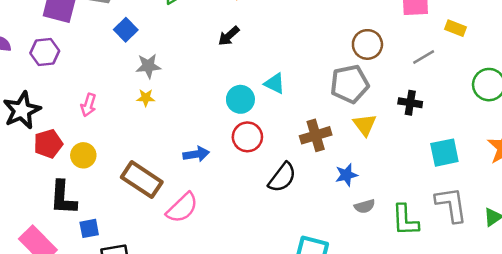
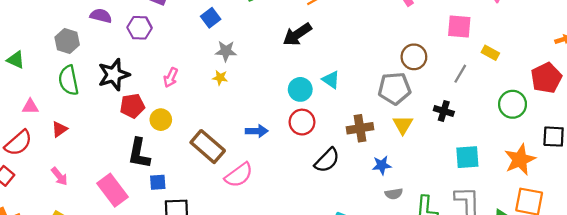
black arrow: (229, 36) -> (297, 34), size x1.5
gray line: (424, 57) -> (460, 74), turned -36

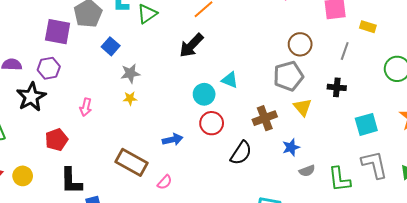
black star: (114, 75) -> (31, 97), moved
yellow circle: (161, 120) -> (23, 176), moved
pink semicircle: (239, 175) -> (165, 182), size x0.6

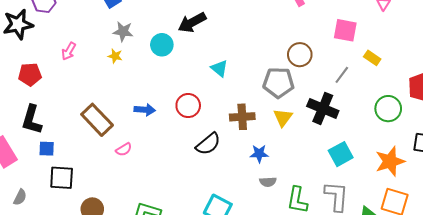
black cross: (337, 87) -> (323, 108), size x1.6
cyan circle: (204, 94) -> (162, 45), moved
cyan square: (366, 124) -> (341, 154), turned -30

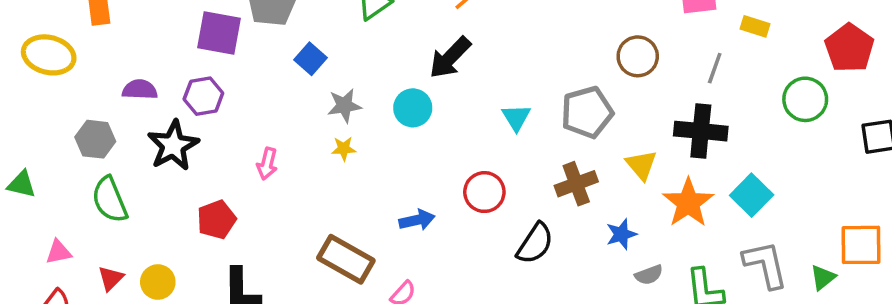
cyan triangle: (219, 68) -> (516, 117), turned 36
gray pentagon: (278, 83) -> (587, 112), moved
orange star: (390, 161) -> (688, 203), moved

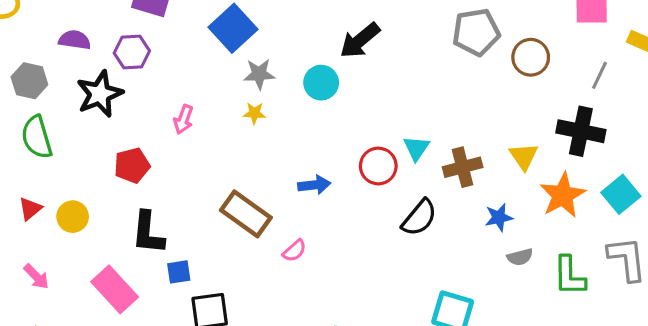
blue square: (311, 59) -> (233, 28), size x1.6
gray pentagon: (587, 112) -> (476, 32), moved
cyan triangle: (516, 117) -> (416, 148), moved

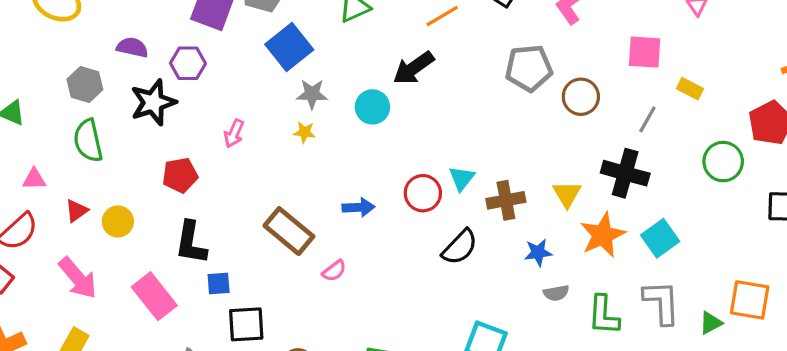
pink arrow: (36, 277) -> (78, 278), size x1.6

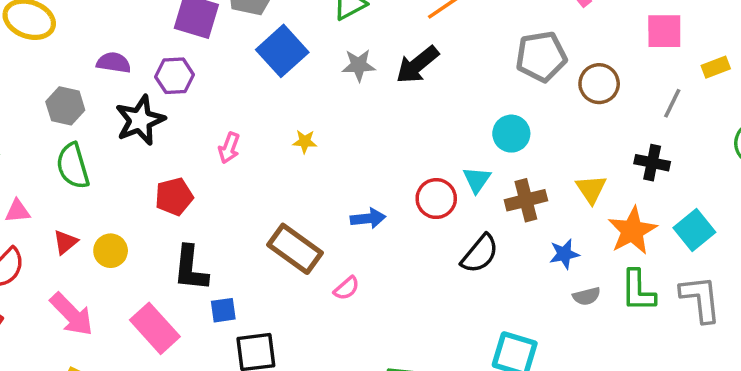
yellow rectangle: (690, 89) -> (716, 67), turned -45
gray star: (312, 94) -> (359, 65), moved
cyan circle: (372, 107) -> (511, 134), moved
black cross: (625, 173) -> (652, 163), size x0.7
green L-shape: (604, 315) -> (638, 291), moved

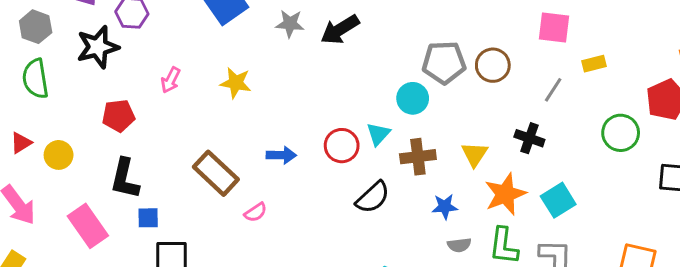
gray pentagon: (541, 57) -> (444, 62), moved
yellow star: (305, 141) -> (236, 83), size x1.5

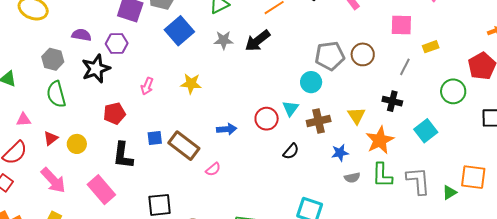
black semicircle: (373, 197) -> (291, 151), size x0.7
cyan square: (558, 200) -> (426, 131), moved
blue square: (148, 218) -> (155, 138), moved

